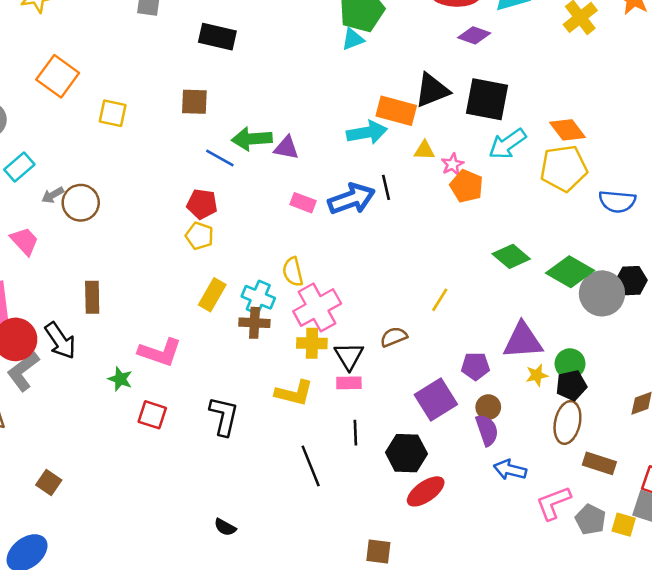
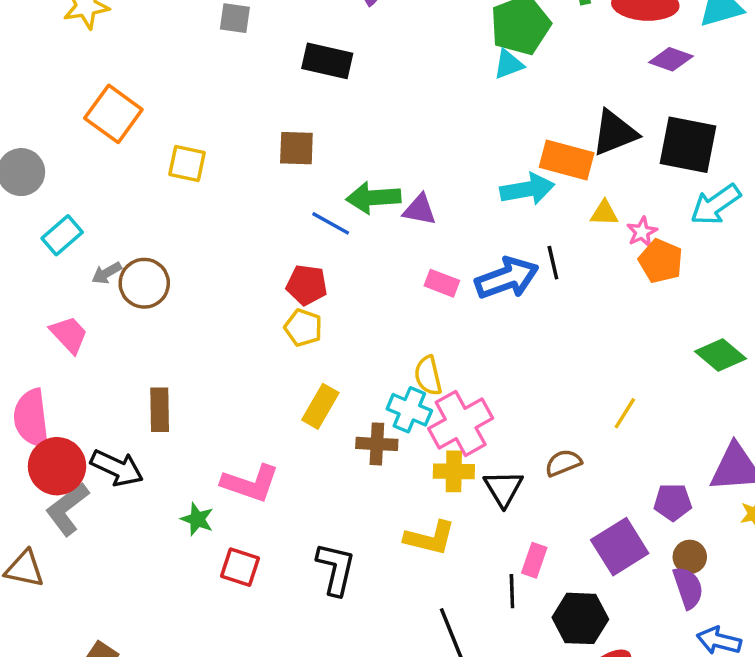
cyan cross: (258, 297) -> (409, 410), moved
black arrow: (60, 341) -> (117, 468), turned -30
pink rectangle: (349, 383) -> (534, 560), moved, turned -70

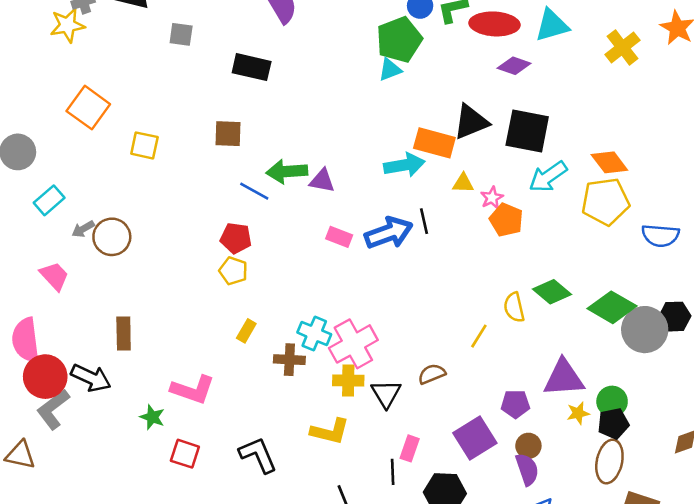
yellow semicircle: (428, 376) -> (514, 307), moved
yellow rectangle: (320, 406) -> (246, 331), size x0.7
black L-shape: (336, 569) -> (258, 455), turned -36

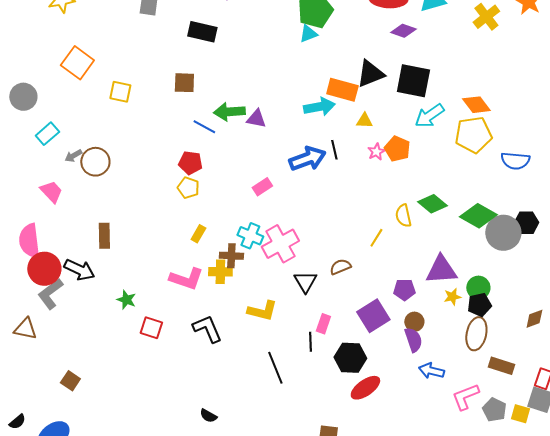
pink star: (492, 198) -> (376, 152), moved
pink rectangle: (339, 237) -> (262, 187), moved, turned -54
yellow cross: (348, 381) -> (220, 272), moved
pink L-shape: (193, 390) -> (186, 279), moved

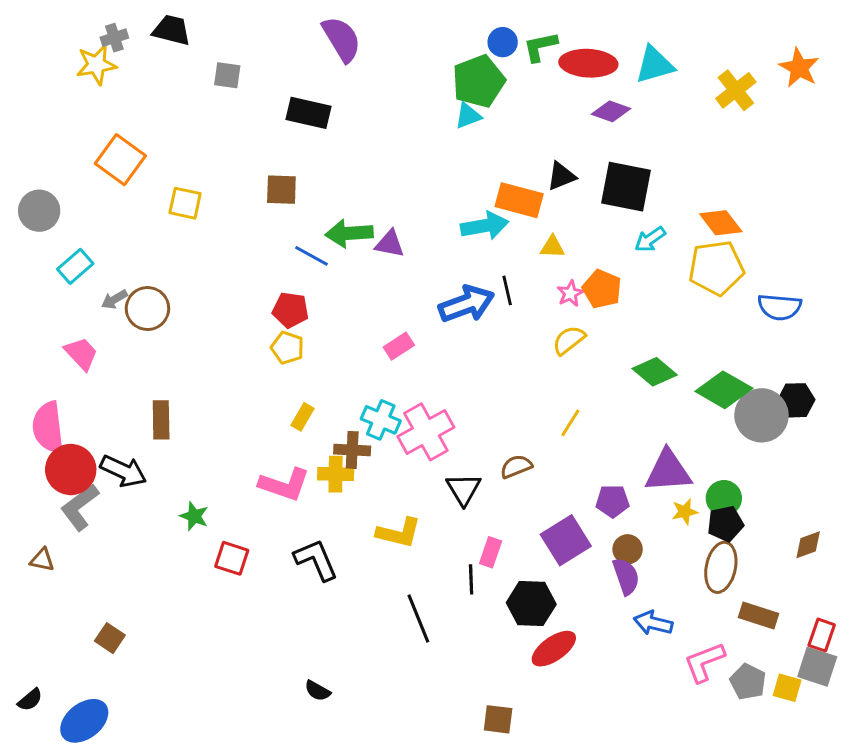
black triangle: (370, 74) -> (561, 176), size x0.7
cyan arrow: (429, 116) -> (650, 239), size x0.7
yellow semicircle: (403, 216) -> (569, 340), moved, turned 65
brown triangle: (25, 329) -> (42, 560), size x0.7

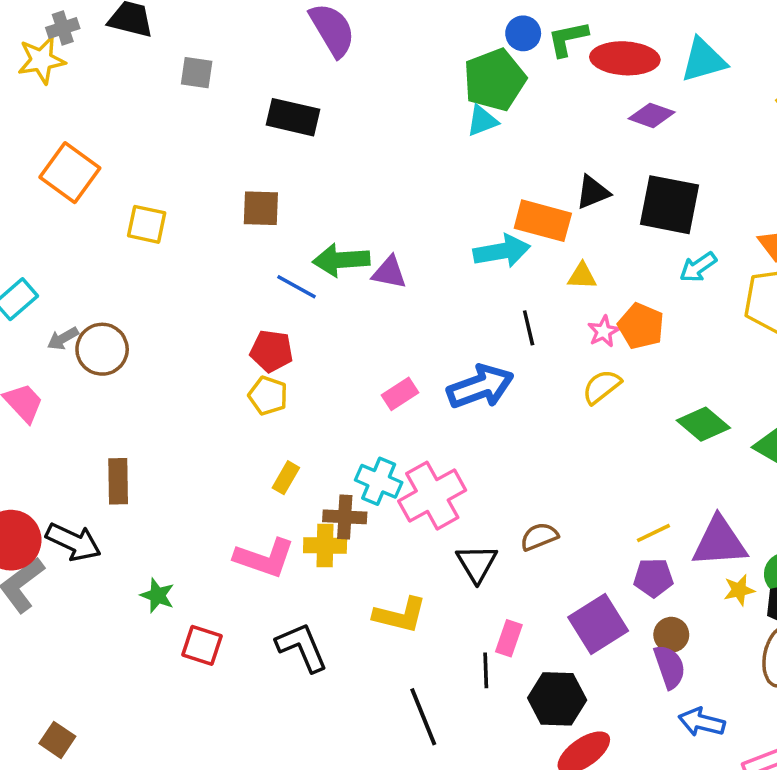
blue arrow: (467, 304) -> (480, 387), moved
yellow line: (570, 423) -> (653, 533), moved, turned 32

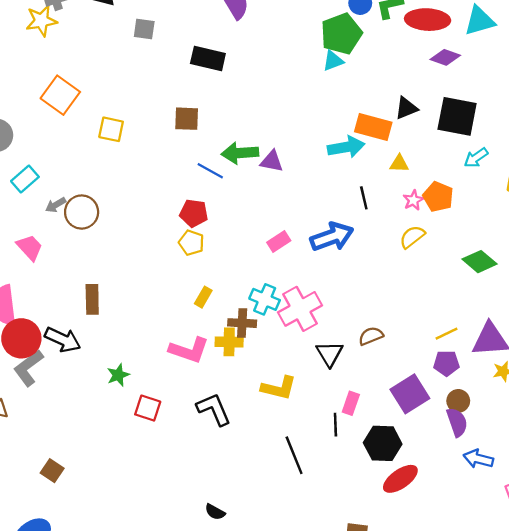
green star: (157, 595) -> (118, 375), turned 30

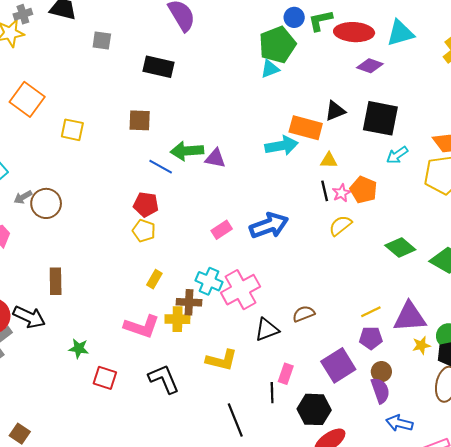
black line: (364, 198) -> (325, 191), moved
black triangle: (330, 354) -> (267, 330), turned 40
green star: (118, 375) -> (79, 348), turned 30

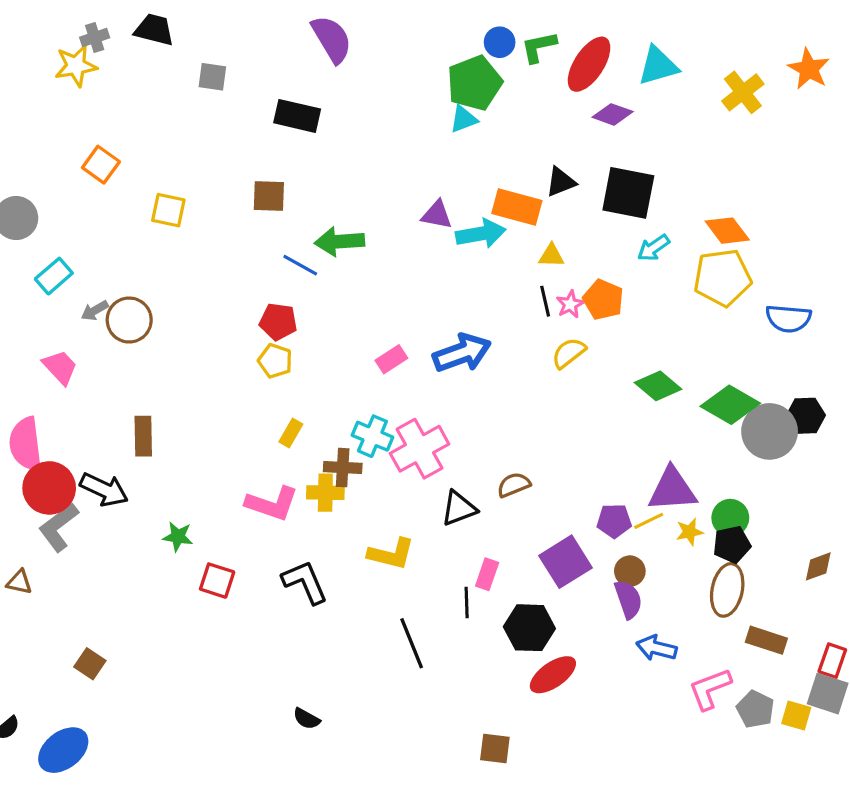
red ellipse: (354, 32) -> (589, 64), turned -60
orange square: (27, 99) -> (101, 165), size x0.7
purple triangle: (215, 158) -> (437, 215), moved
yellow line: (371, 312) -> (649, 521), moved

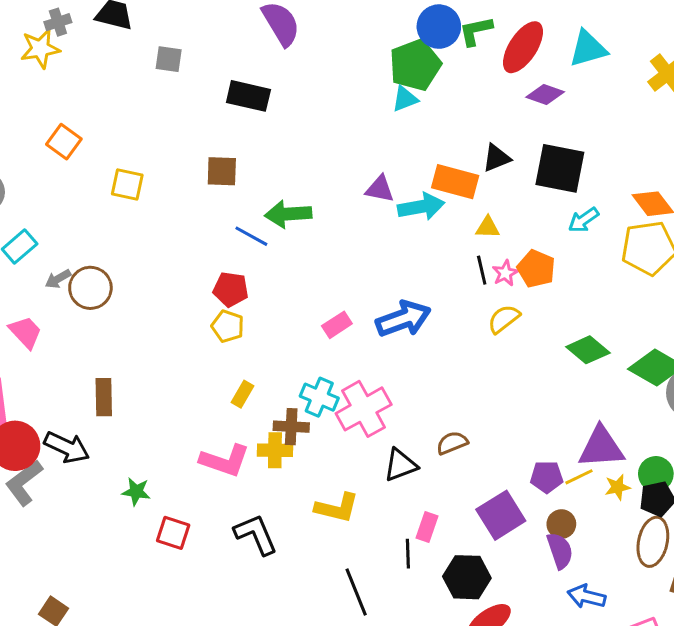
blue circle: (500, 42) -> (439, 27), size x1.5

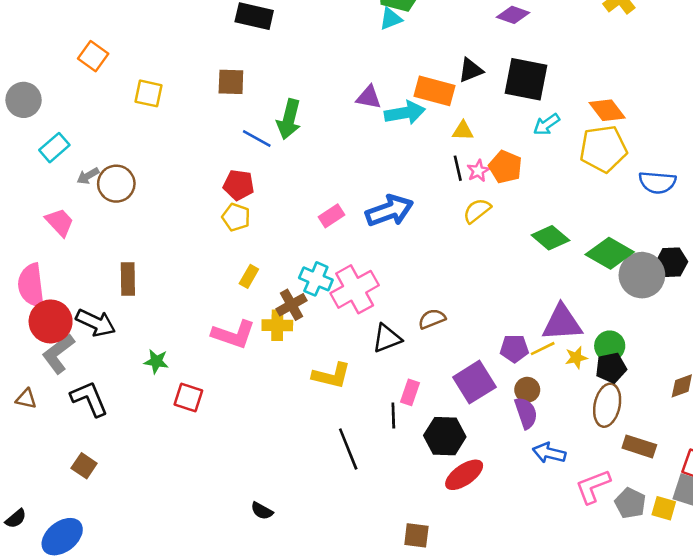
green arrow: (288, 214) -> (289, 119), turned -72
brown cross: (291, 427) -> (291, 305), turned -32
black L-shape: (256, 534) -> (89, 399), moved

